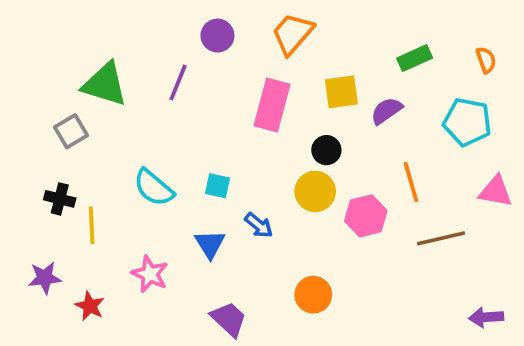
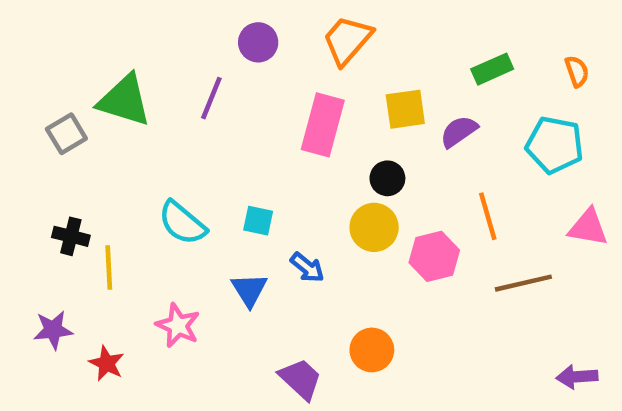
gray square: (71, 131) -> (66, 134), moved
purple trapezoid: (229, 319) -> (301, 379), moved

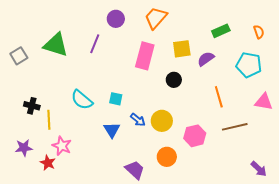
gray square: (66, 134) -> (19, 56), moved
yellow circle: (374, 227) -> (162, 121), moved
pink hexagon: (434, 256) -> (195, 136), moved
pink star: (178, 325) -> (62, 146), moved
purple arrow: (577, 377) -> (259, 169), turned -132

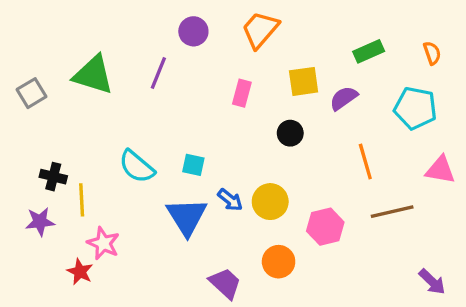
pink rectangle: (145, 56) -> (242, 93), size x0.6
blue triangle: (112, 130) -> (187, 217), size x1.5
purple star: (24, 148) -> (40, 222), moved

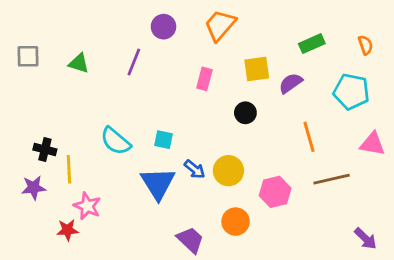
green triangle: (93, 75) -> (79, 63), size x0.6
gray square: (32, 93) -> (28, 56), moved, turned 30
red star: (80, 272) -> (67, 230), turned -30

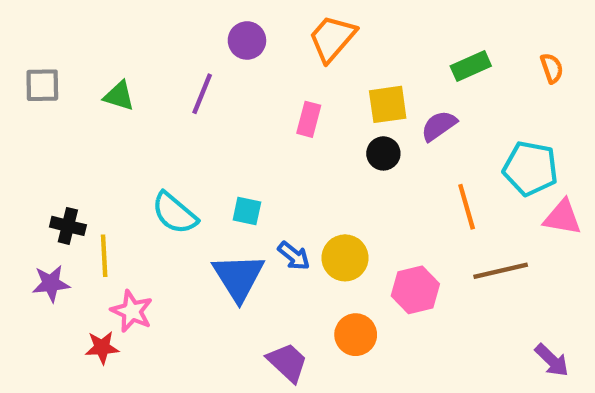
cyan pentagon: (351, 92) -> (530, 168), moved
black circle: (245, 113) -> (383, 153), moved

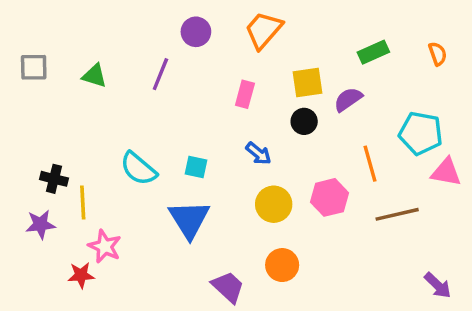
blue arrow: (294, 256) -> (258, 153), moved
pink hexagon: (415, 290) -> (329, 197), moved

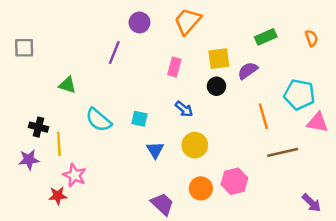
green triangle: (95, 76) -> (67, 85), moved
pink hexagon: (329, 197) -> (234, 181), moved
blue triangle: (189, 219) -> (155, 150), moved, size x0.6

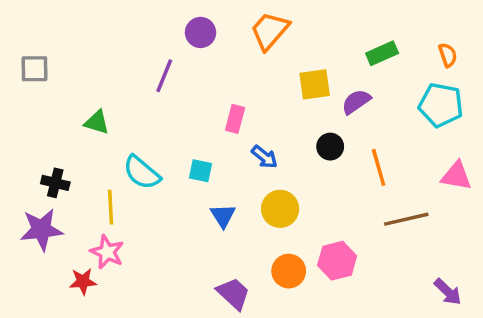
pink rectangle: (174, 67) -> (235, 119), moved
black circle: (216, 86) -> (330, 147), moved
cyan pentagon: (299, 95) -> (441, 105), moved
yellow line: (59, 144) -> (111, 207), moved
purple star: (29, 160) -> (41, 230), size x1.4

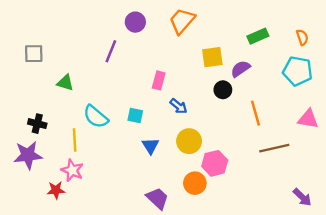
gray square: (35, 69) -> (34, 54), moved
black circle: (330, 147) -> (223, 90), moved
pink hexagon: (337, 261) -> (215, 163), moved

